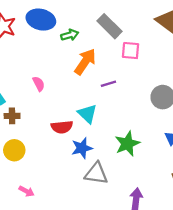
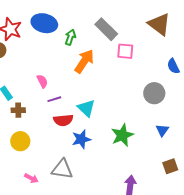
green arrow: (70, 35) -> (70, 37), turned -56
purple line: (108, 84) -> (54, 99), moved
gray triangle: (96, 174) -> (62, 169), moved

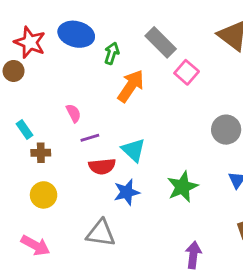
pink square: (125, 51) -> (187, 72), turned 36
pink arrow: (31, 178) -> (35, 245), moved, size x1.5

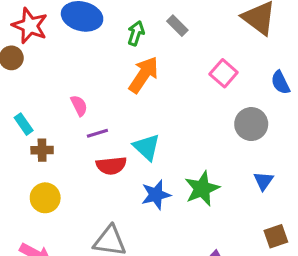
gray rectangle: (161, 42) -> (177, 26), size x0.6
green arrow: (112, 53) -> (136, 33), moved
pink square: (187, 72) -> (224, 73), moved
blue star: (127, 192) -> (156, 195), moved

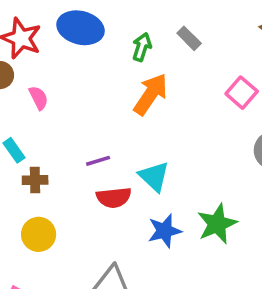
pink semicircle: (79, 106) -> (39, 98), moved

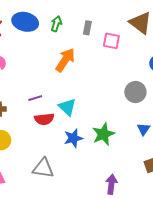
gray rectangle: (189, 38) -> (87, 28), turned 56
green arrow: (142, 47) -> (56, 24), moved
pink square: (242, 93) -> (111, 41), moved, turned -30

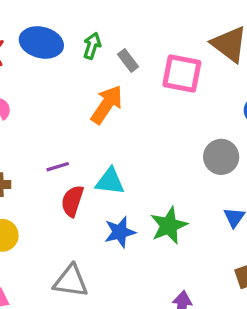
gray rectangle: (87, 28) -> (128, 60), moved, turned -48
pink square: (111, 41) -> (182, 74), size x1.4
cyan triangle: (67, 107) -> (110, 181), turned -36
red semicircle: (44, 119) -> (72, 201), turned 114

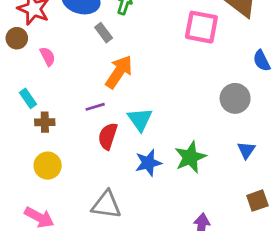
gray rectangle: (128, 60) -> (104, 33), moved
orange arrow: (107, 105) -> (119, 72), moved
cyan triangle: (110, 181) -> (140, 119), turned 48

